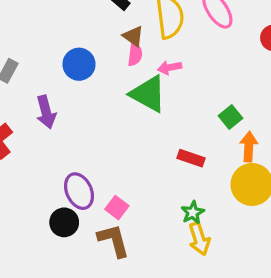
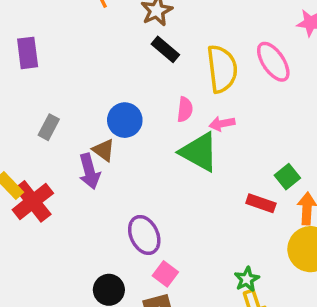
brown triangle: (133, 36) -> (104, 150), moved
red rectangle: (191, 158) -> (261, 203), moved
purple ellipse: (79, 191) -> (144, 235), moved

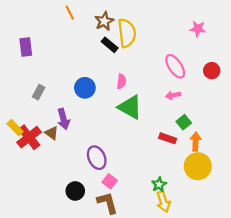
pink ellipse: (273, 62) -> (175, 66), moved
yellow semicircle: (222, 69) -> (127, 33), moved
pink arrow: (222, 124) -> (173, 95), moved
brown triangle: (104, 150) -> (52, 133), moved

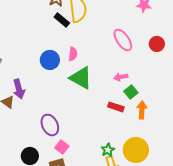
blue circle: (85, 88) -> (50, 60), moved
pink arrow: (173, 95) -> (121, 77), moved
yellow circle: (198, 166) -> (136, 150), moved

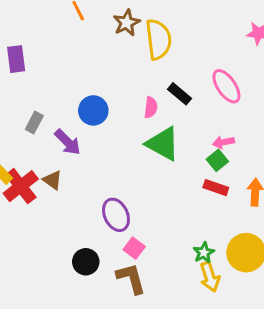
black rectangle: (62, 20) -> (180, 94), moved
blue circle: (50, 60) -> (93, 110), moved
purple arrow: (19, 89) -> (68, 142), moved, turned -30
green square: (131, 92) -> (217, 160), moved

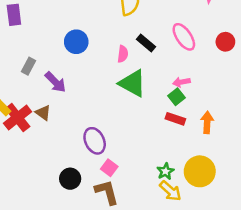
blue circle: (93, 110) -> (76, 42), moved
yellow arrow: (210, 277) -> (170, 191), turned -30

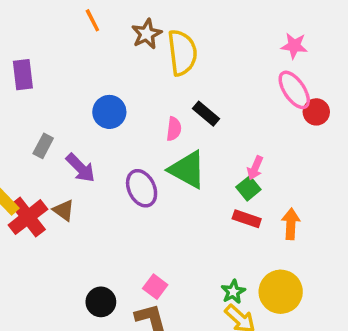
pink ellipse: (184, 37) -> (294, 90), moved
pink arrow: (181, 82) -> (255, 168), turned -56
purple ellipse: (95, 141) -> (142, 188), moved

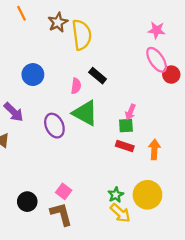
green square: (248, 188) -> (126, 126), turned 35

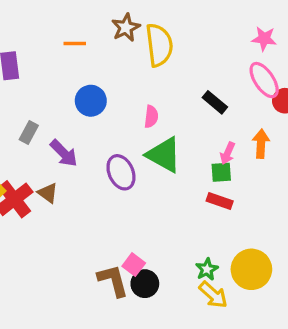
orange line: (22, 13) -> (75, 43), moved, turned -63
black rectangle: (98, 76) -> (215, 102), moved
orange arrow: (154, 149) -> (261, 144), moved
black circle: (27, 202) -> (145, 284), moved
brown L-shape: (61, 214) -> (113, 280), moved

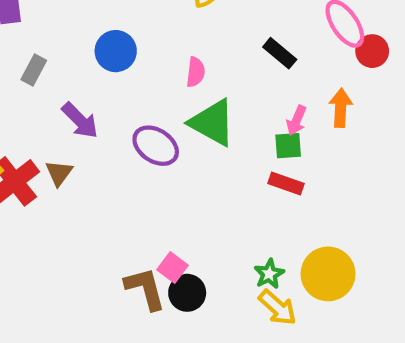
gray rectangle: (29, 133) -> (34, 70), moved
purple ellipse: (121, 172) -> (156, 146), turned -32
brown triangle: (48, 193) -> (59, 173), turned 30

